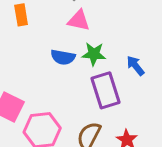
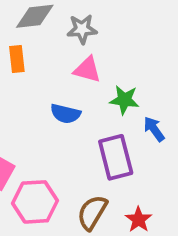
green star: (94, 54) -> (124, 100), moved

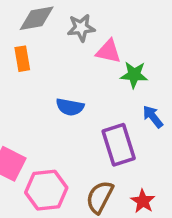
pink triangle: (87, 70) -> (108, 51), moved
green star: (124, 100) -> (134, 75), moved

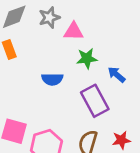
green star: (134, 75) -> (87, 58), moved
red star: (143, 201) -> (121, 140), turned -30

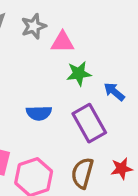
blue semicircle: (52, 79) -> (39, 113), moved

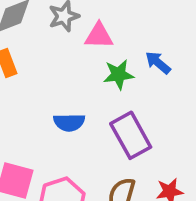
blue arrow: (114, 92) -> (158, 63), moved

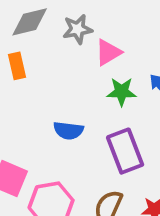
pink triangle: (99, 36) -> (108, 52), turned -40

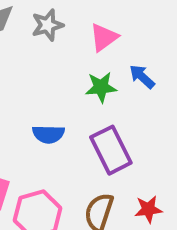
pink triangle: (108, 52) -> (104, 37), moved

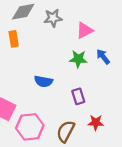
purple rectangle: (111, 150) -> (78, 96), size x0.6
red star: (148, 209) -> (96, 123), moved

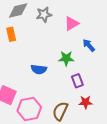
green star: (78, 59) -> (66, 58), moved
purple rectangle: (78, 96) -> (77, 81), moved

